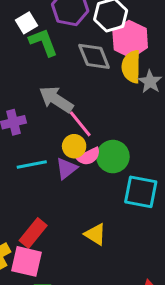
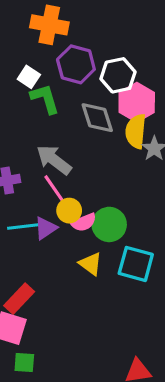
white square: (27, 23) -> (29, 77), turned -30
pink line: (80, 124) -> (54, 189), moved
purple triangle: (66, 168) -> (46, 228), moved
yellow triangle: (95, 234) -> (90, 264), moved

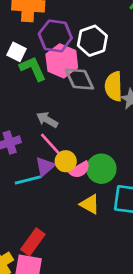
pink hexagon: (137, 102) -> (62, 61), moved
gray arrow: (54, 160) -> (47, 120), size x0.7
purple triangle: (46, 228) -> (45, 166), moved

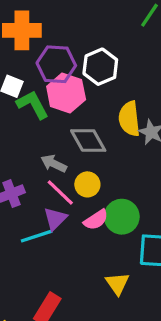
gray diamond: (79, 79) -> (88, 141), moved
yellow circle: (66, 161) -> (87, 184), moved
yellow triangle: (90, 204) -> (117, 284), moved, turned 30

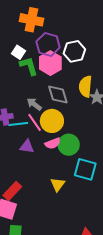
yellow circle: (87, 184) -> (52, 121), size x1.5
purple triangle: (55, 219) -> (27, 147), moved, turned 42
cyan line: (37, 236) -> (18, 124), moved

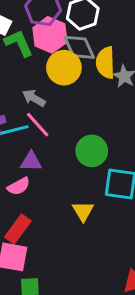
gray diamond: (58, 95) -> (79, 47), moved
yellow circle: (52, 121) -> (64, 68), moved
pink semicircle: (53, 143) -> (19, 186), moved

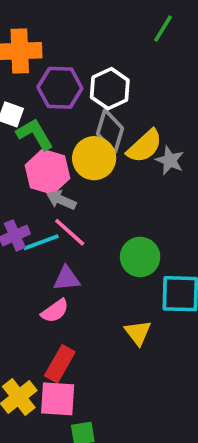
pink hexagon: (50, 35) -> (48, 172), moved
gray diamond: (79, 47) -> (110, 131), turned 48
yellow semicircle: (105, 63) -> (145, 146), turned -124

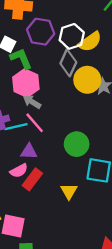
yellow semicircle: (145, 146) -> (90, 42), moved
yellow circle: (94, 158) -> (87, 80), moved
red rectangle: (60, 364) -> (32, 179), moved

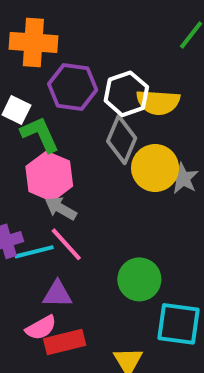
yellow semicircle: (90, 42) -> (158, 102), turned 40
red rectangle: (32, 179) -> (65, 342), turned 40

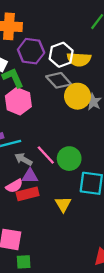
gray diamond: (122, 140) -> (59, 80), turned -65
gray arrow: (61, 208) -> (23, 159), moved
pink line: (66, 244) -> (46, 155), moved
purple triangle: (57, 294) -> (30, 176), moved

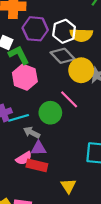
pink line: (46, 155) -> (69, 99), moved
green circle: (69, 159) -> (50, 113), moved
red rectangle: (28, 194) -> (37, 165), turned 30
yellow triangle: (63, 204) -> (68, 186), moved

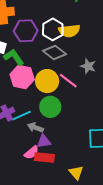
yellow circle: (81, 70) -> (47, 81), moved
pink line: (69, 99) -> (68, 81), moved

